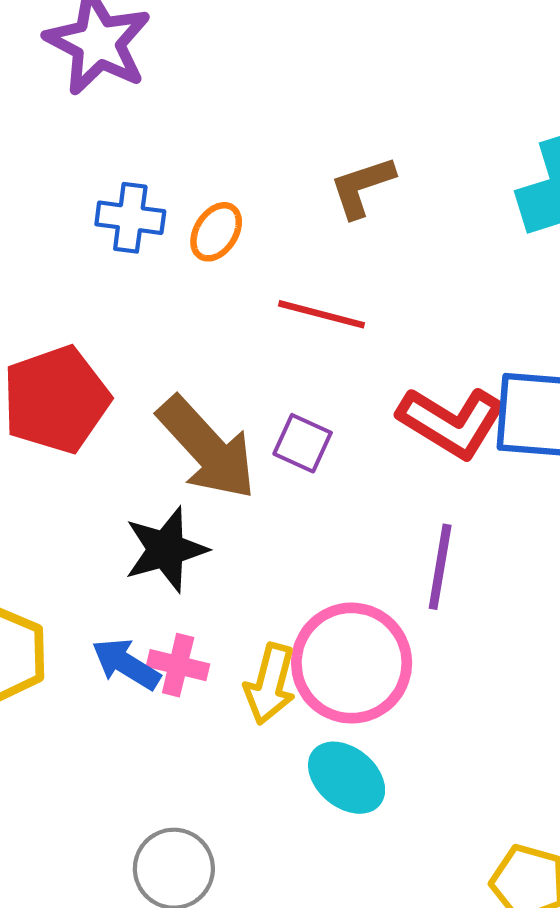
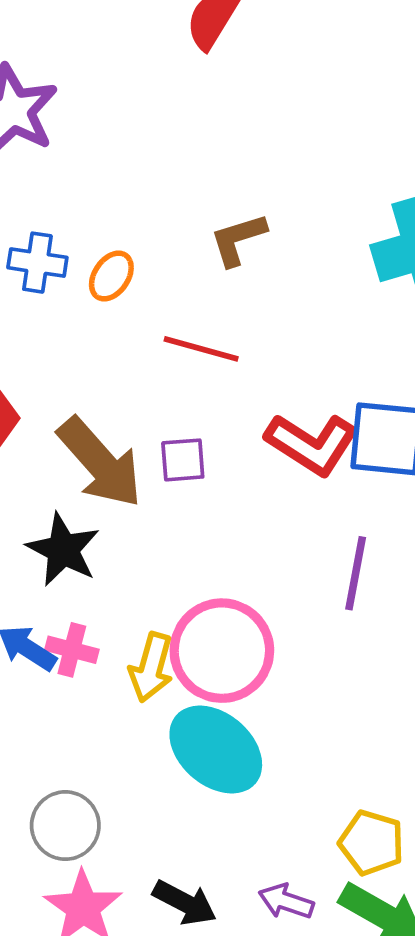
purple square: (303, 443) -> (183, 460), turned -30
black star: (166, 549) -> (63, 550), turned -30
purple line: (440, 567) -> (356, 573), moved
cyan ellipse: (347, 778) -> (216, 749), size x1.4

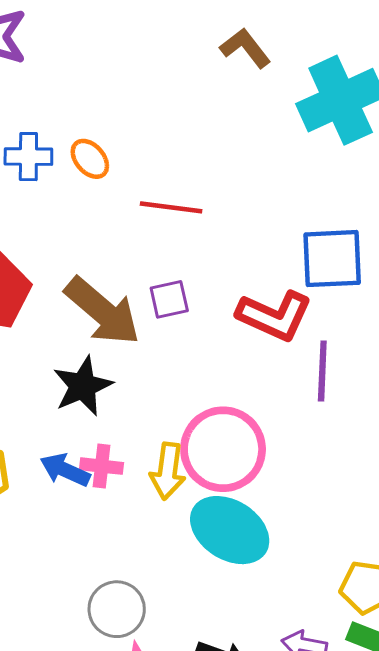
brown L-shape: (238, 239) -> (245, 48), moved, turned 78
orange ellipse: (111, 276) -> (90, 159), turned -66
red L-shape: (312, 444) -> (274, 316), moved
black star: (63, 550) -> (83, 386), turned 30

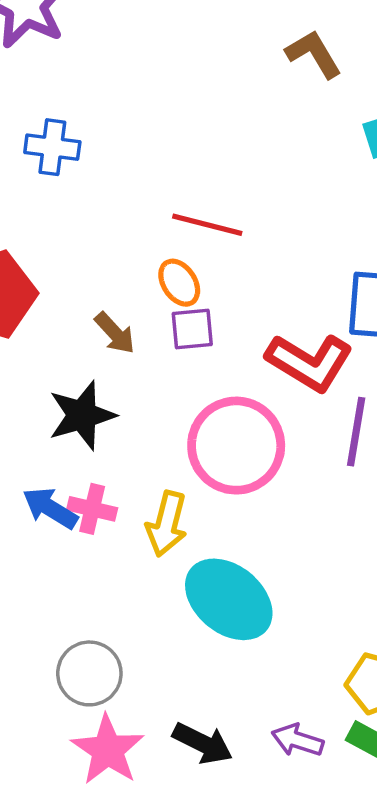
orange ellipse: (90, 159) -> (179, 283), moved
brown arrow: (103, 311) -> (115, 333), size x0.5
pink circle: (223, 449) -> (236, 446), moved

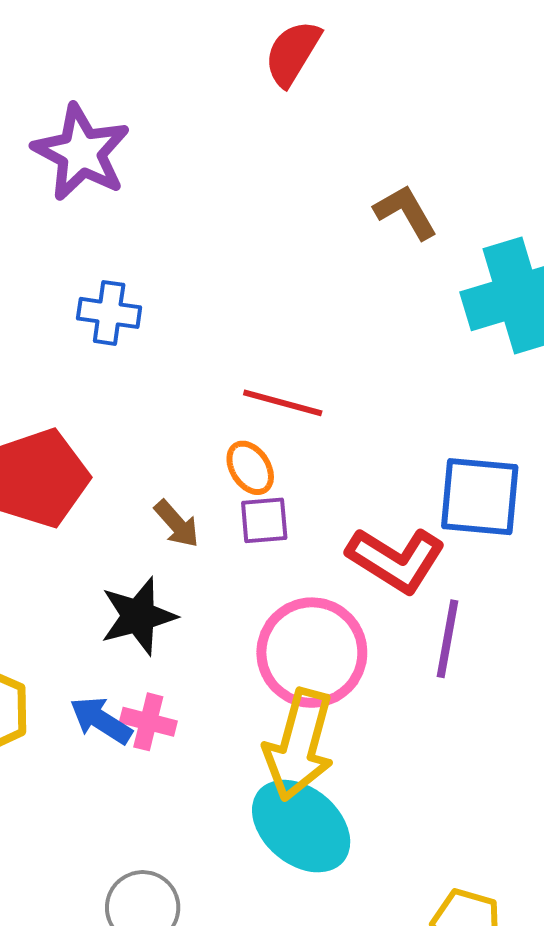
yellow arrow: (167, 524) -> (299, 745), moved, size x1.5

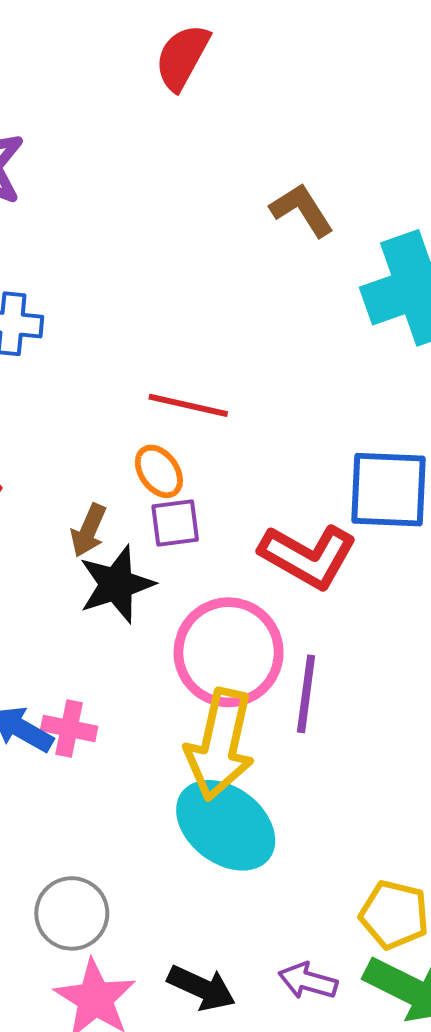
brown arrow: (177, 524) -> (88, 530), turned 68
black star: (138, 616) -> (116, 584), moved
purple line: (448, 639) -> (306, 694), moved

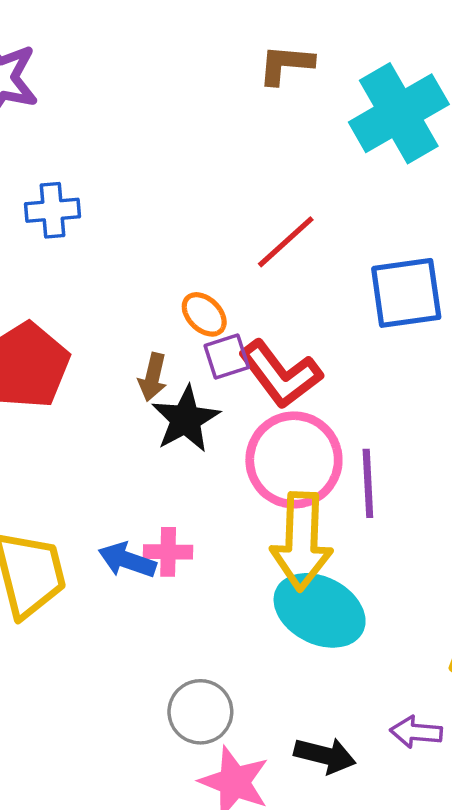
brown L-shape: (302, 210) -> (286, 64), turned -42
red line: (188, 405) -> (286, 242), moved, turned -44
red L-shape: (308, 556) -> (280, 374), moved, turned 34

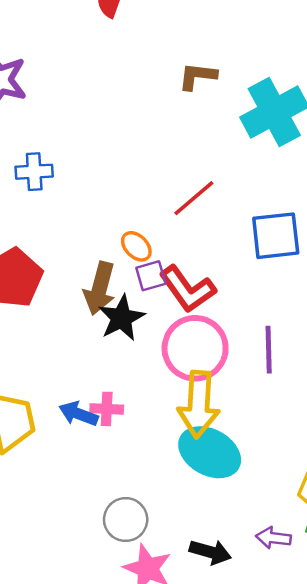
brown arrow: (153, 377) -> (100, 288), size x1.6
purple line: (368, 483) -> (269, 350), moved

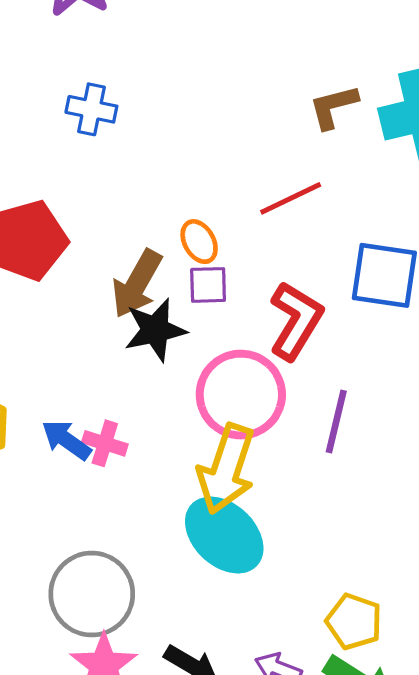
brown L-shape: (198, 76) -> (333, 107), moved, turned -36
red L-shape: (188, 289) -> (296, 321), moved, turned -128
gray circle: (126, 520) -> (92, 594), size x1.4

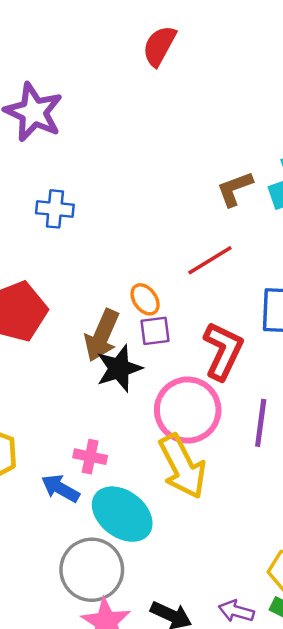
blue arrow: (66, 440) -> (60, 488), moved
yellow arrow: (226, 469) -> (182, 466), turned -40
cyan ellipse: (224, 535) -> (122, 514), moved

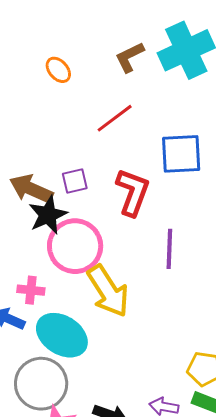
orange ellipse: (145, 299) -> (58, 70), moved
brown arrow: (102, 335) -> (31, 189), turned 96
pink circle: (188, 410) -> (75, 246), moved

